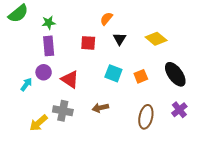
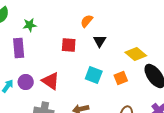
yellow diamond: (156, 39) -> (136, 54), moved
purple rectangle: (49, 46) -> (19, 48), moved
purple circle: (44, 72) -> (26, 82), moved

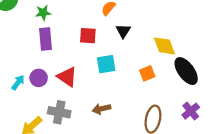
purple rectangle: (19, 48) -> (45, 39), moved
yellow diamond: (136, 54) -> (164, 46), turned 30
cyan square: (94, 75) -> (106, 64), moved, turned -30

